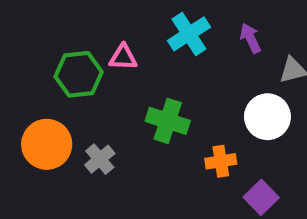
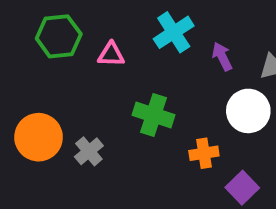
purple arrow: (250, 38) -> (222, 56), moved
green hexagon: (79, 74) -> (59, 36), moved

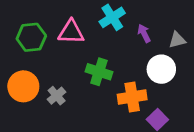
green hexagon: (59, 36) -> (31, 37), moved
pink triangle: (111, 54) -> (71, 32), size x1.5
orange cross: (204, 153) -> (132, 97), size x1.5

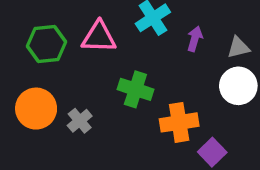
purple arrow: (144, 33) -> (195, 39), turned 42
white circle: (161, 69) -> (238, 86), moved

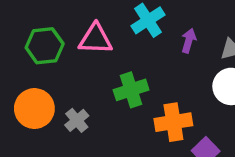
green cross: (135, 89) -> (131, 90), turned -36

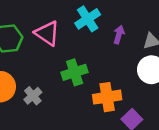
pink triangle: (95, 39) -> (47, 33), turned 32

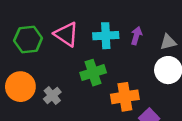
cyan cross: (88, 19) -> (106, 36), moved, turned 30

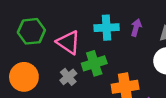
pink triangle: (66, 34) -> (68, 42), moved
gray cross: (52, 96) -> (68, 77), moved

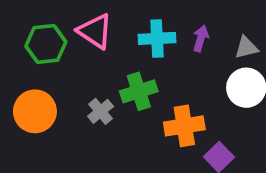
pink triangle: (68, 42) -> (95, 31), moved

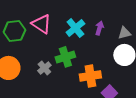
cyan cross: (157, 38) -> (75, 28), turned -36

